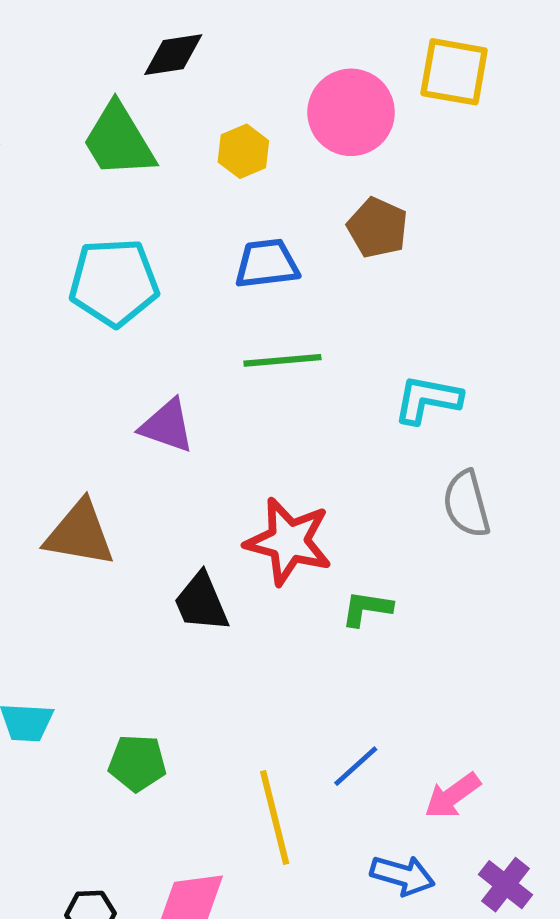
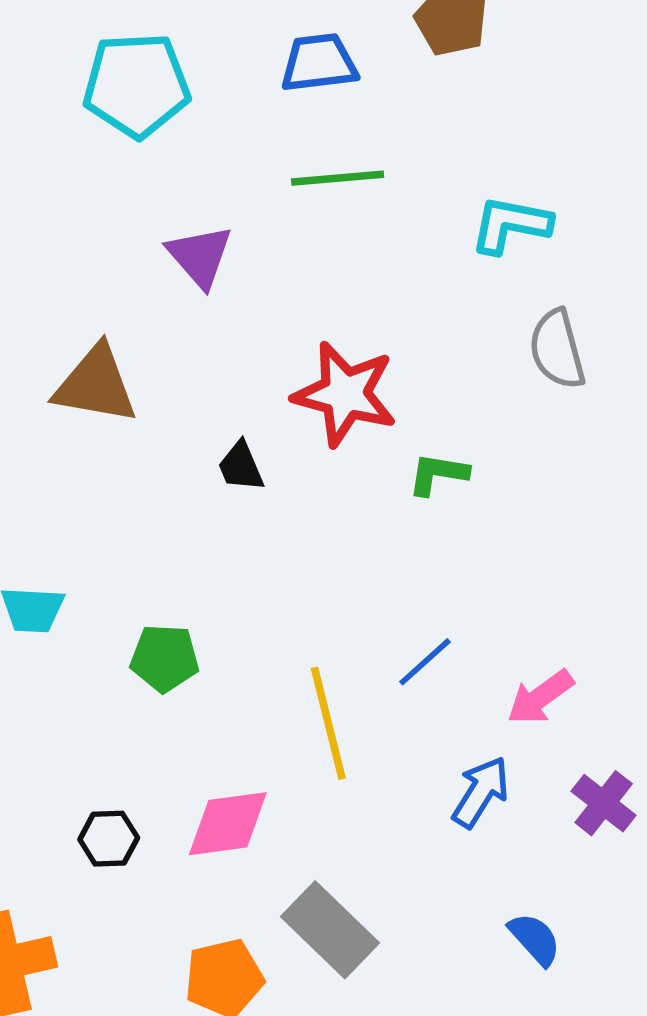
purple triangle: (167, 426) -> (200, 256), turned 30
black trapezoid: (201, 602) -> (241, 466), size x0.7
blue arrow: (403, 875) -> (481, 792), turned -74

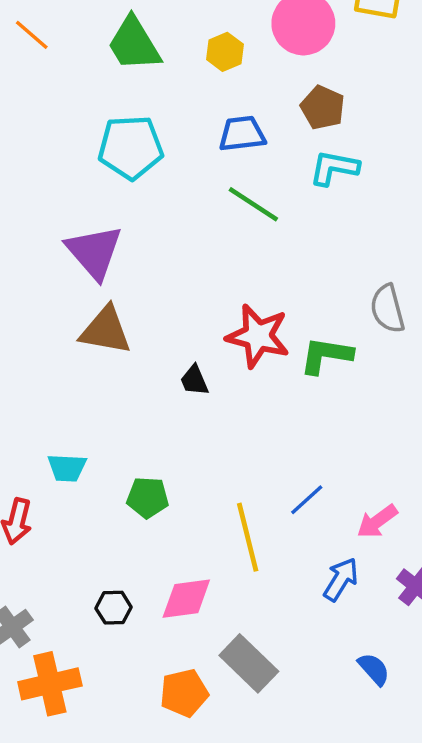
green line: (338, 178) -> (253, 204), turned 38
cyan L-shape: (511, 225) -> (334, 168), moved
purple triangle: (200, 256) -> (94, 252), moved, size x1.4
green L-shape: (438, 474) -> (326, 355), moved, size x1.4

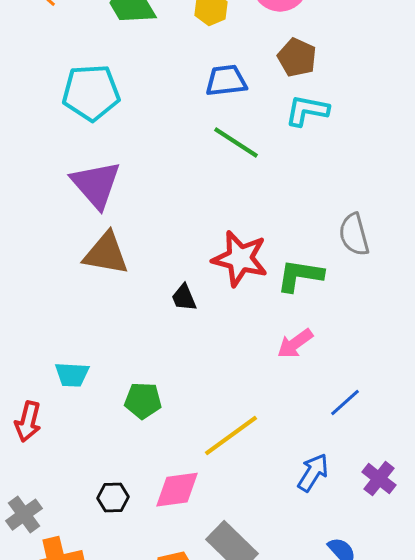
cyan pentagon: (131, 147) -> (91, 93), moved
blue line: (307, 500) -> (345, 403), moved
pink arrow: (377, 521) -> (295, 344), moved
yellow line: (248, 537) -> (231, 436), turned 68

